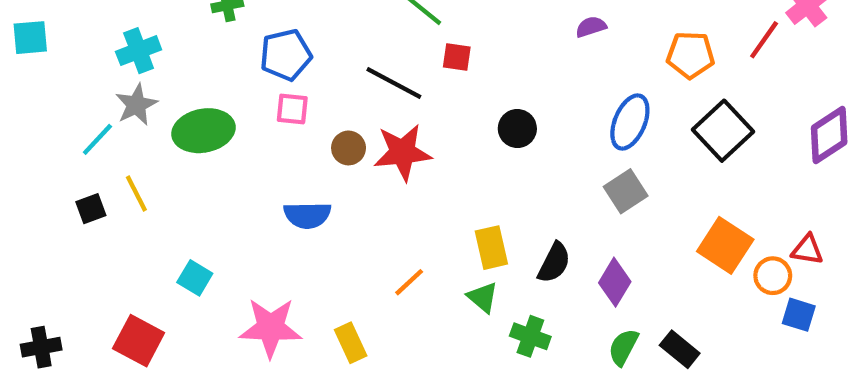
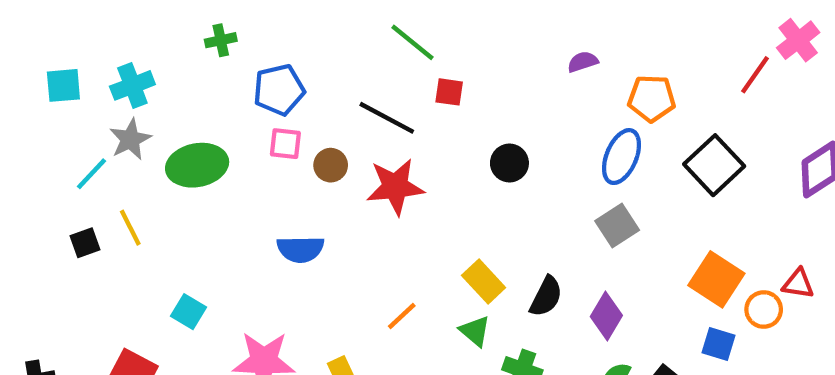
cyan square: (30, 38) -> (63, 85), moved
orange pentagon: (691, 55) -> (652, 98), moved
brown circle: (349, 148) -> (331, 165), moved
yellow rectangle: (491, 248) -> (484, 281), turned -30
blue square: (799, 315) -> (718, 344), moved

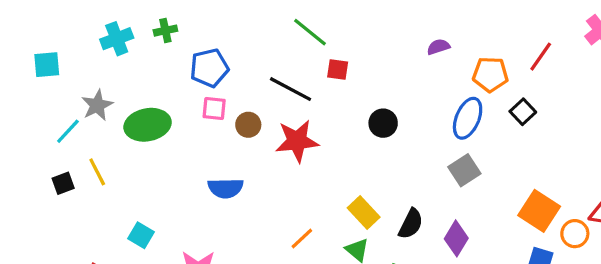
red line: (755, 75) -> (541, 57), moved
cyan cross: (132, 85) -> (117, 39), moved
black square: (714, 165) -> (523, 112), moved, size x0.6

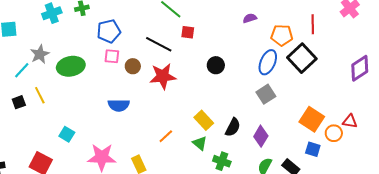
red line: (541, 57) -> (313, 24), turned -36
black square: (523, 112) -> (302, 58), size x1.8

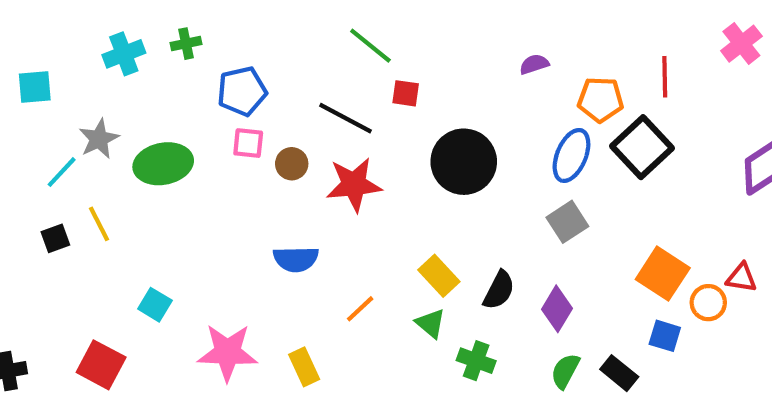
black circle: (216, 65) -> (464, 162), size x1.8
blue semicircle: (119, 105) -> (296, 259), moved

